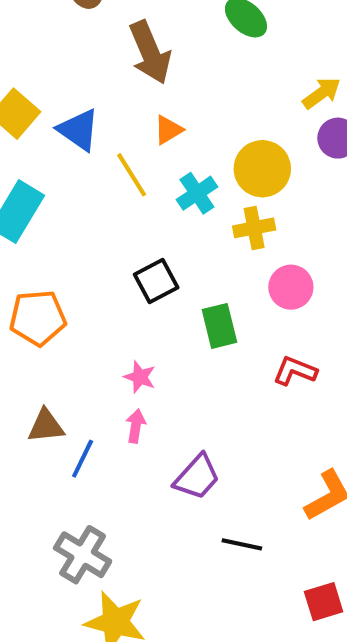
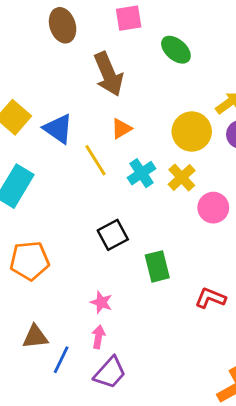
yellow circle: (262, 169) -> (192, 132), moved
yellow cross: (254, 228) -> (182, 177), moved, turned -32
pink circle: (291, 287) -> (213, 208), moved
purple trapezoid: (197, 477) -> (110, 373), moved

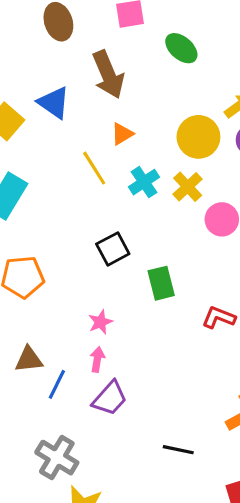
blue triangle: (58, 129) -> (54, 103), moved
pink star: (101, 302) -> (100, 322), turned 30

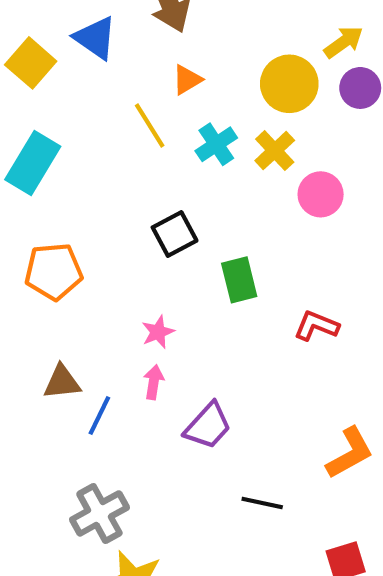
purple trapezoid: (110, 398) -> (208, 426), moved
gray cross: (57, 458) -> (99, 513), turned 30

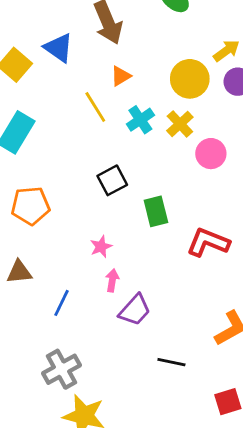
red L-shape: (316, 326) -> (208, 242), size x1.4
brown triangle: (62, 382) -> (19, 272), moved
pink arrow: (154, 382) -> (112, 280), moved

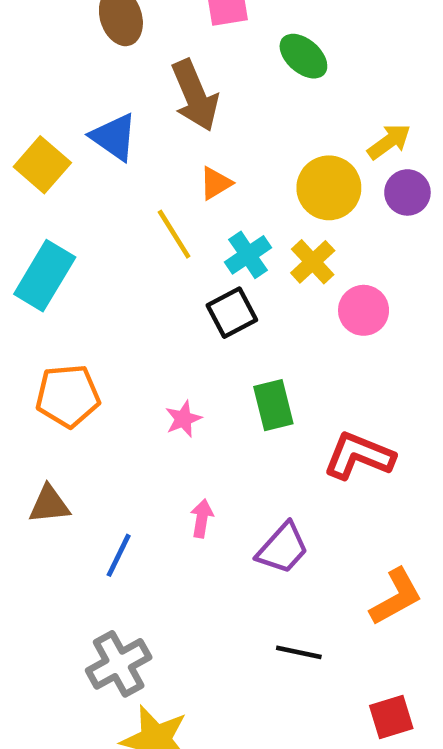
black square: (112, 180) -> (232, 313), moved
pink star: (101, 247) -> (183, 419), moved
purple trapezoid: (135, 310) -> (283, 548), moved

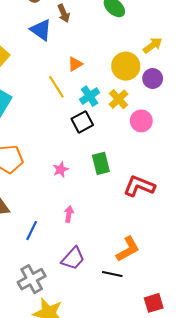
brown arrow: (195, 95) -> (64, 13), moved, size x0.6
blue triangle: (114, 137) -> (41, 30), moved
purple circle: (407, 192) -> (153, 78), moved
purple trapezoid: (283, 548) -> (73, 258), moved
orange L-shape: (396, 597) -> (128, 249), moved

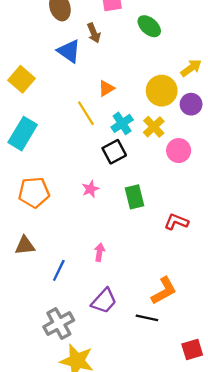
pink star: (61, 169) -> (90, 189), moved
red L-shape: (139, 186) -> (176, 222), size x0.7

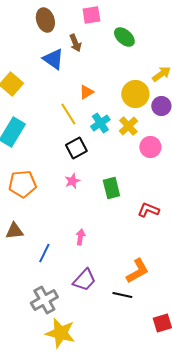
black square: (114, 152) -> (76, 148), moved

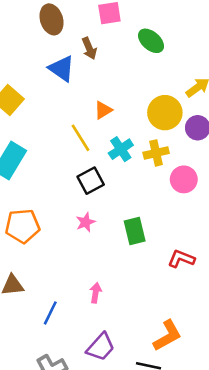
yellow cross: (128, 126) -> (156, 153), turned 30

